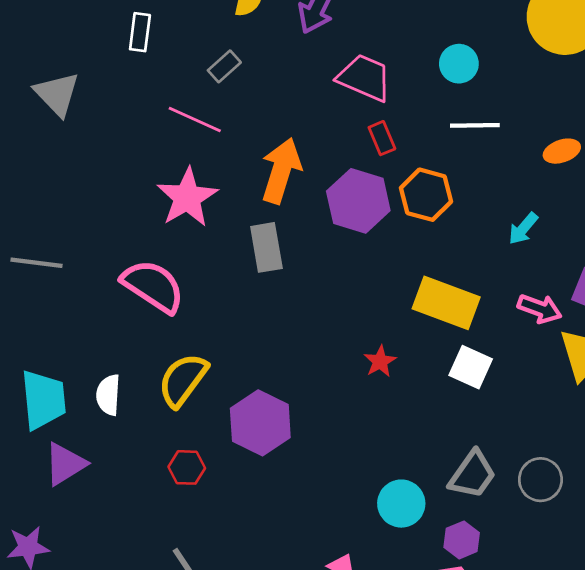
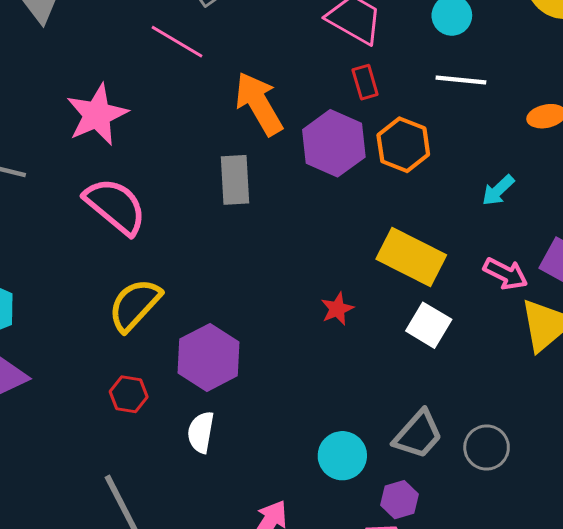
orange arrow: (281, 171) -> (259, 104), turned -54
pink star: (187, 198) -> (97, 115), moved
white semicircle: (108, 395) -> (201, 432), moved

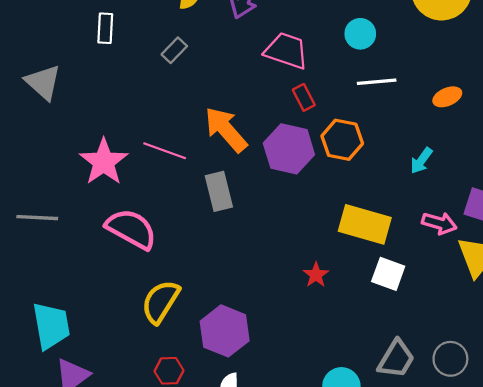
pink line: (177, 42) -> (165, 151), moved

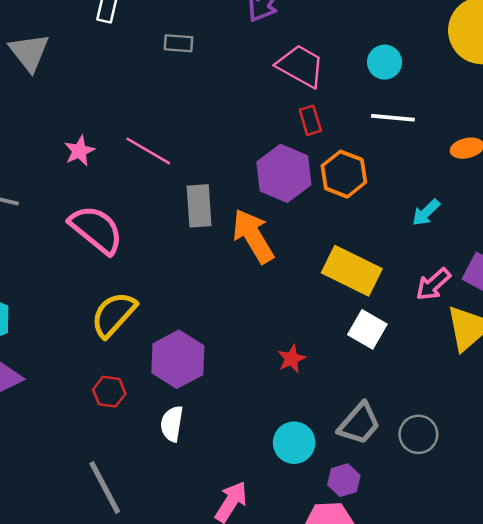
gray rectangle: (174, 50) -> (179, 43), turned 40
orange arrow: (226, 130) -> (253, 236), moved
pink star: (104, 162) -> (79, 151), size x0.6
pink arrow: (439, 223) -> (433, 284), turned 112
red star: (316, 275) -> (292, 359), moved

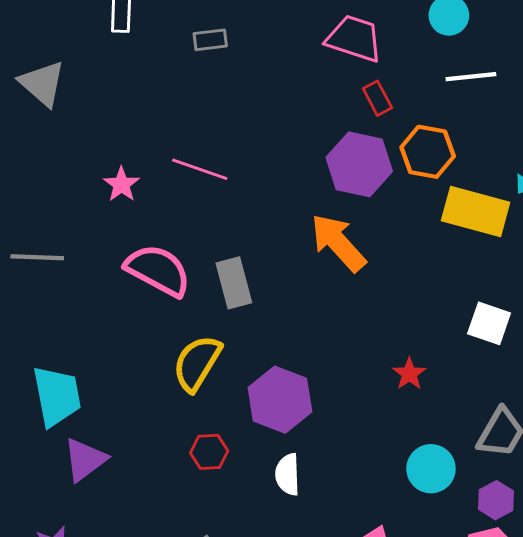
gray rectangle: (199, 206) -> (234, 283), moved
yellow rectangle: (352, 271) -> (476, 211), moved

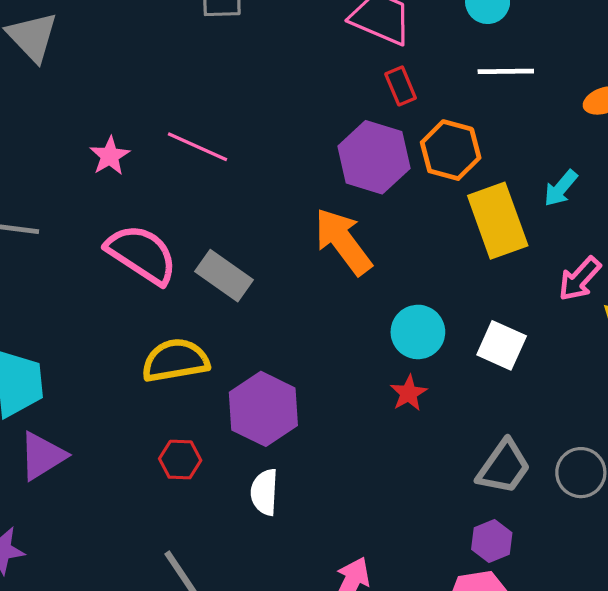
yellow rectangle: (476, 211) -> (498, 221), turned 50
gray rectangle: (234, 283) -> (224, 276), turned -45
yellow semicircle: (197, 363) -> (175, 360), turned 44
cyan circle: (431, 469) -> (418, 332), moved

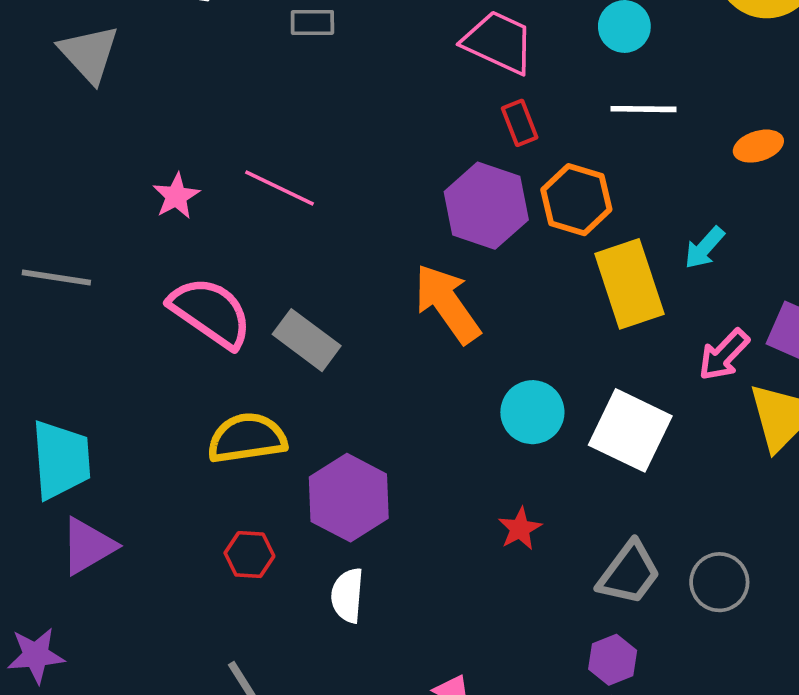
white square: (502, 345) -> (630, 430), size x1.4
red star: (409, 393) -> (520, 529), moved

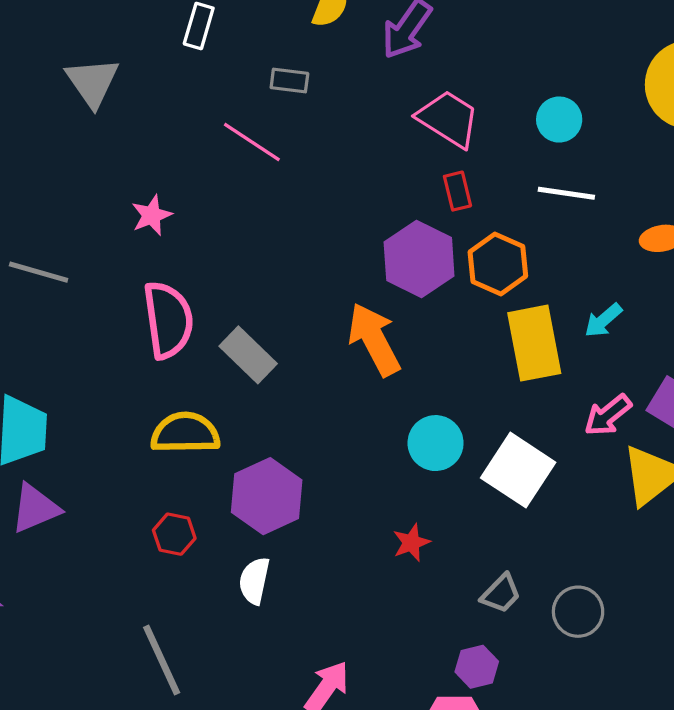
pink line: (279, 188) -> (252, 142), moved
pink semicircle: (211, 312) -> (168, 320), turned 40
gray trapezoid: (629, 573) -> (501, 594), size x0.7

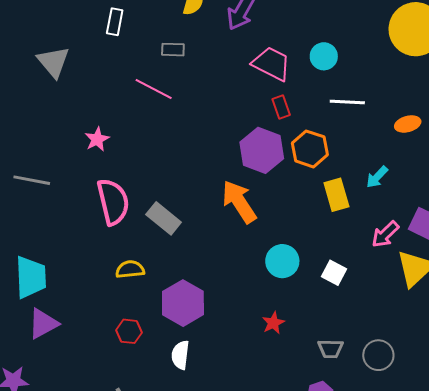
cyan circle: (559, 120) -> (324, 56), moved
yellow rectangle: (534, 343) -> (336, 195), size x0.7
yellow semicircle: (185, 433) -> (130, 269), size x0.7
white square: (518, 470) -> (334, 273), size x0.6
gray trapezoid: (501, 594) -> (331, 349), turned 52

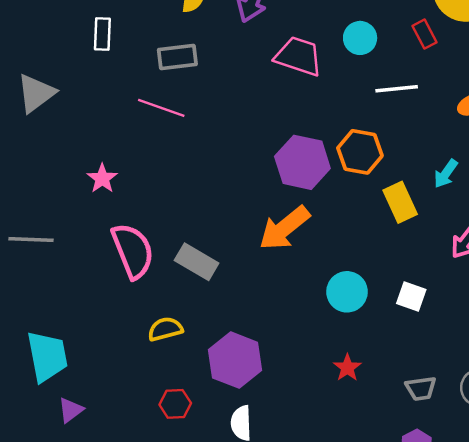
gray rectangle: (173, 50) -> (177, 57), size x1.4
gray triangle: (53, 62) -> (36, 93), turned 42
red rectangle: (281, 107) -> (424, 34), moved
orange arrow: (239, 202) -> (284, 228), turned -87
purple triangle: (43, 324) -> (71, 410), size x0.7

